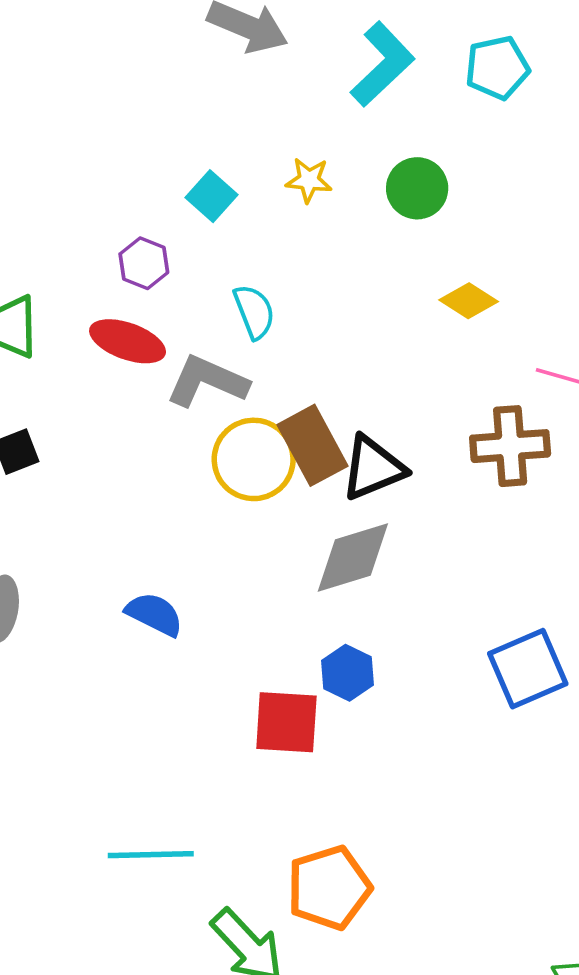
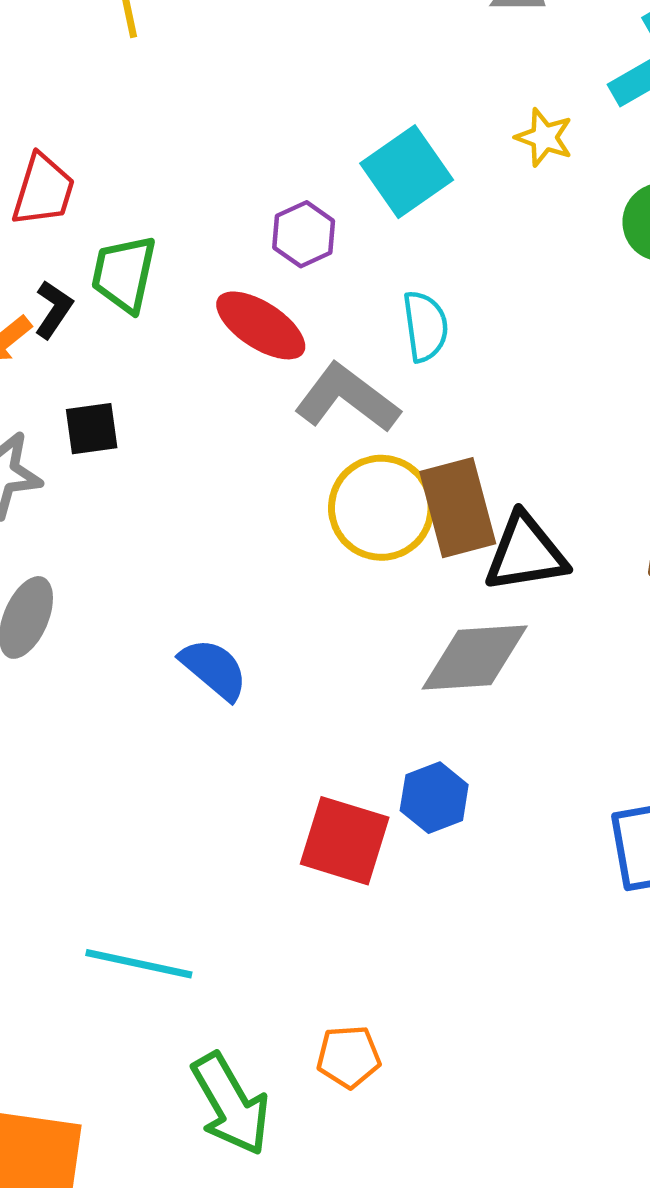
yellow star: (309, 180) -> (544, 137), moved
cyan square: (212, 196) -> (407, 172), size x1.4
orange pentagon: (329, 888) -> (349, 1057), size x0.6

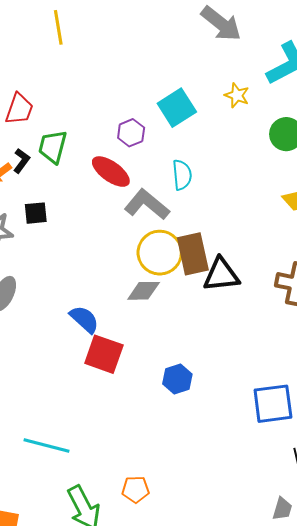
gray diamond: (475, 658) -> (144, 291), moved, size x0.7
red square: (345, 841) -> (104, 354), moved

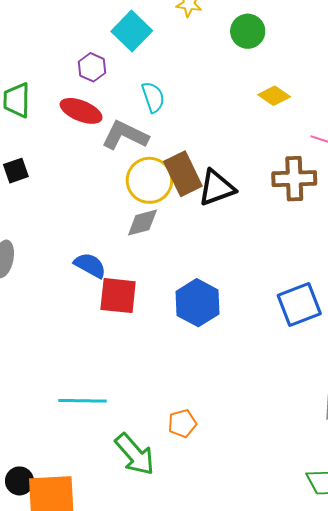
blue hexagon: (177, 379) -> (198, 303), size x1.5

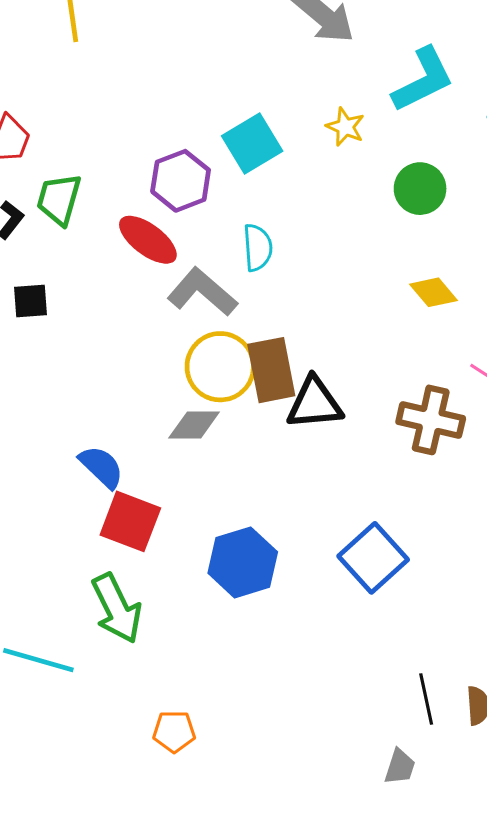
purple hexagon: (92, 67) -> (181, 181), size x1.4
blue square: (299, 304) -> (373, 558), moved, turned -36
green arrow: (135, 454) -> (117, 608), moved

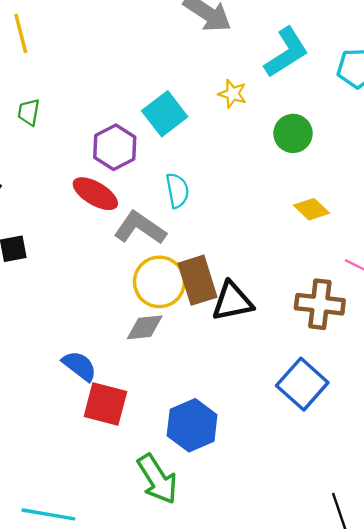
green trapezoid: (59, 199) -> (29, 112), moved, size x0.7
blue square: (373, 558) -> (302, 384), moved
green arrow: (117, 608) -> (157, 479), moved

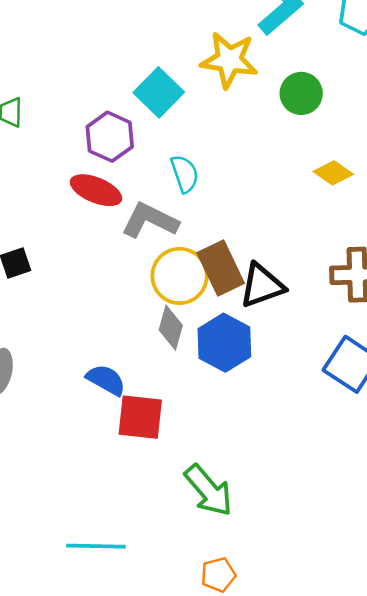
yellow star: (233, 94) -> (229, 60), size x1.8
gray diamond: (145, 327) -> (171, 328), turned -60
blue hexagon: (192, 425) -> (224, 343), moved

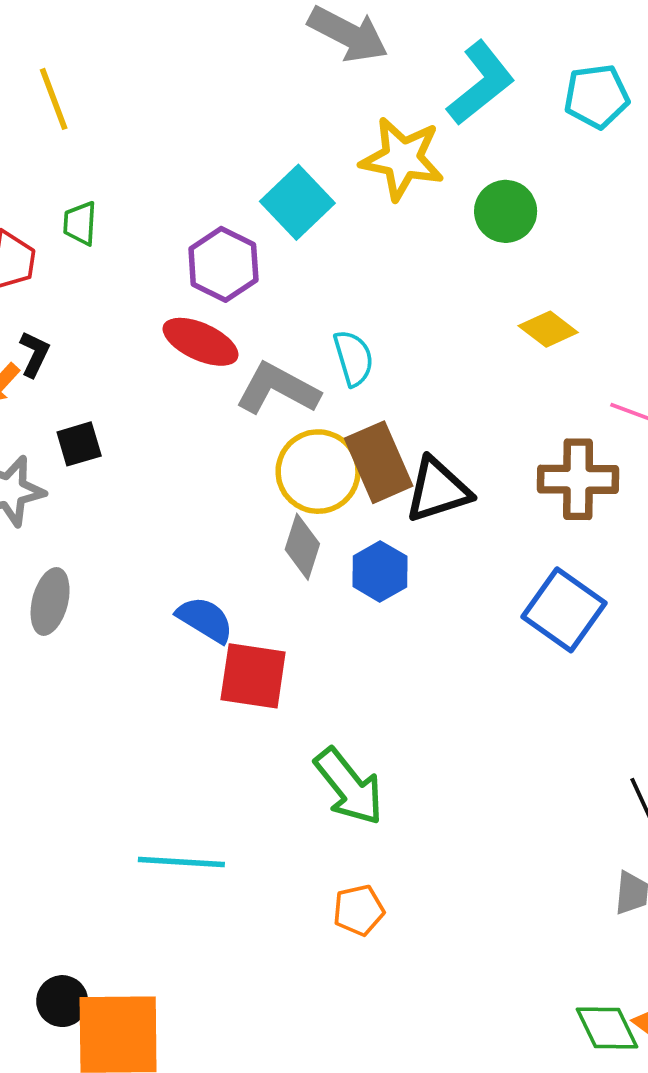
cyan semicircle: (185, 174) -> (354, 358), moved
blue hexagon: (224, 343) -> (380, 571), size x0.7

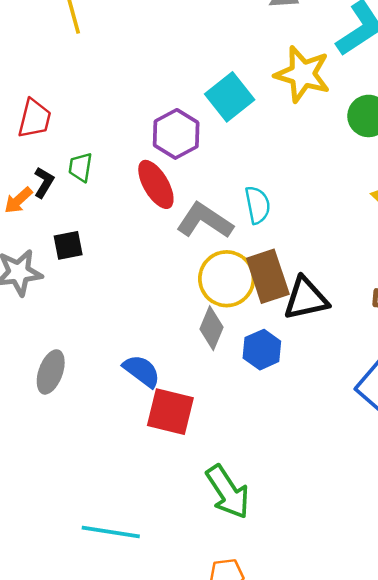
green trapezoid: (80, 223) -> (80, 167), moved
red ellipse: (201, 342) -> (156, 184), turned 30
gray ellipse: (50, 601) -> (51, 372), moved

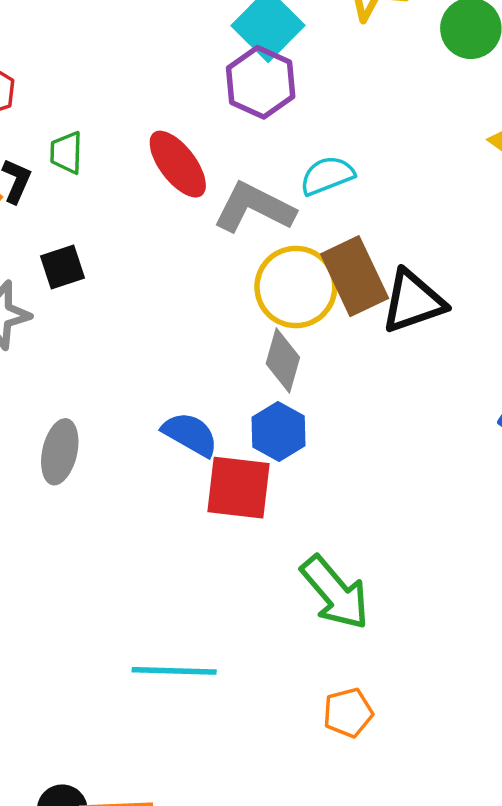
purple hexagon: (176, 134) -> (261, 82), moved
cyan semicircle: (258, 205) -> (327, 176), turned -93
blue hexagon: (262, 350) -> (279, 431), moved

